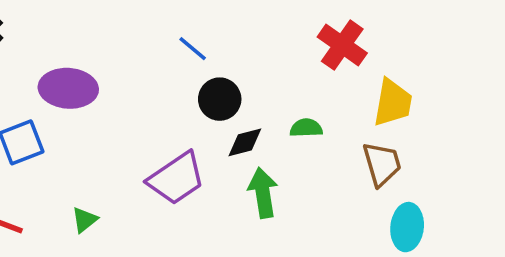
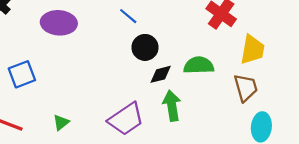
purple ellipse: (68, 88) -> (59, 23), moved
green semicircle: (306, 128) -> (199, 65), size x1.5
purple trapezoid: (176, 178) -> (126, 119), moved

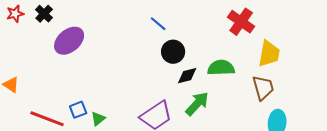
purple ellipse: (59, 23) -> (69, 41), moved, turned -44
blue square: (22, 74) -> (78, 110), moved, size x0.7
green arrow: (172, 106) -> (197, 104), turned 52

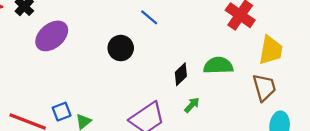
black circle: (173, 52) -> (121, 48), moved
black diamond: (187, 76) -> (181, 74), turned -30
green arrow: (197, 104) -> (192, 105), size x0.6

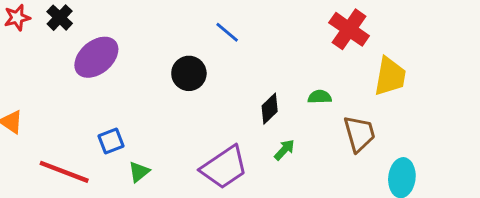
green semicircle: (218, 66) -> (320, 97), size x0.6
brown trapezoid: (264, 87) -> (359, 134), moved
blue square: (62, 112) -> (111, 141), moved

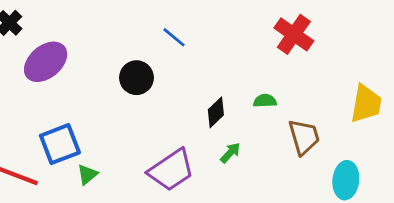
yellow trapezoid: (390, 76) -> (366, 104), moved
blue square: (111, 141) -> (60, 144), size x1.6

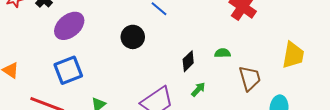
blue square: (60, 144) -> (68, 70), moved

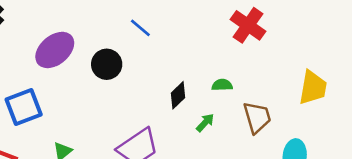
purple ellipse: (69, 26) -> (55, 50), moved
green arrow: (198, 89) -> (205, 123), moved

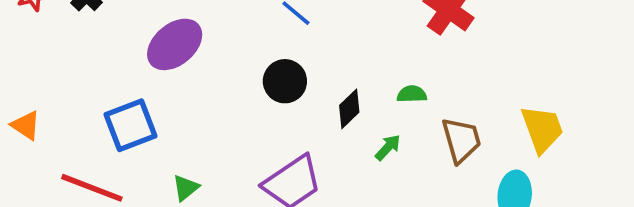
black circle: (107, 64) -> (285, 81), moved
yellow trapezoid: (313, 88) -> (542, 129), moved, turned -30

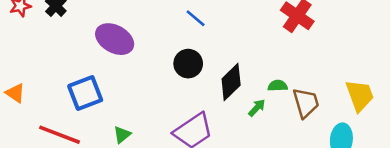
purple ellipse: (175, 44) -> (115, 39), turned 69
green semicircle: (412, 94) -> (278, 86), moved
black diamond: (349, 109) -> (231, 82), size x1.4

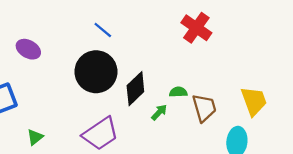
purple ellipse: (115, 39) -> (28, 49), size x0.7
black circle: (188, 64) -> (96, 72), size x1.6

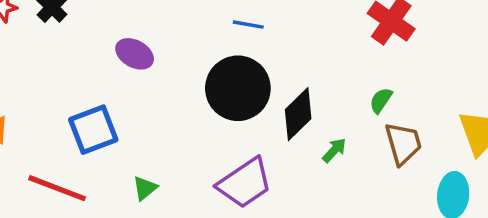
blue line: (103, 30) -> (248, 25), turned -30
green semicircle: (178, 92) -> (381, 100), moved, turned -54

